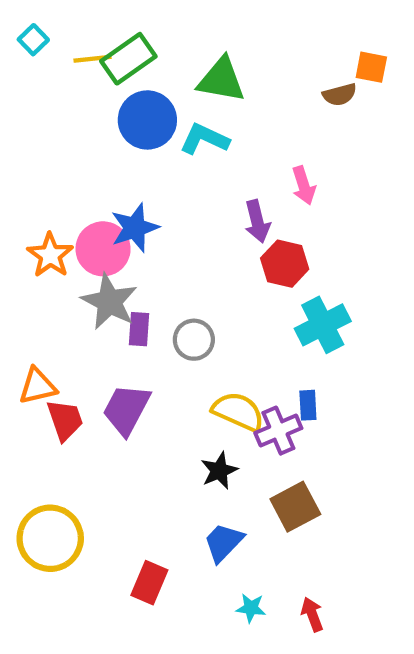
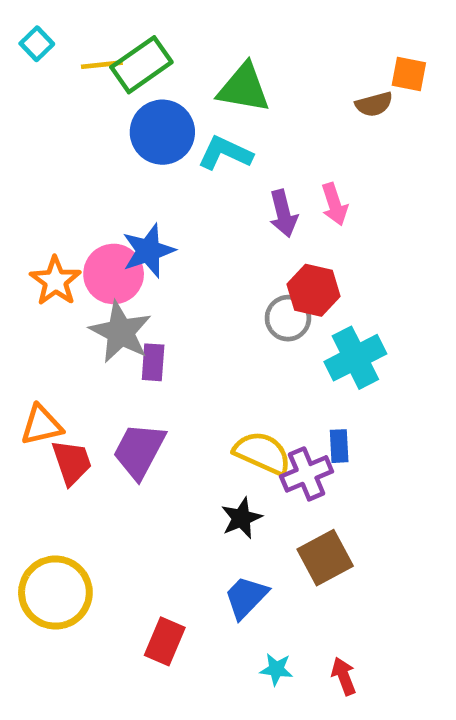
purple arrow: (257, 221) -> (283, 214), moved
gray circle: (194, 340) -> (288, 318), moved

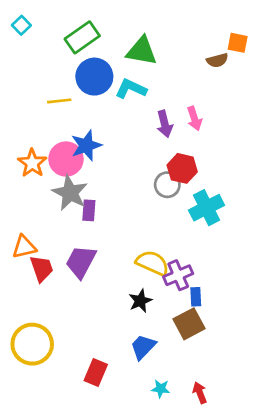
yellow line: (102, 65) -> (59, 101), moved
blue rectangle: (339, 446) -> (196, 297), moved

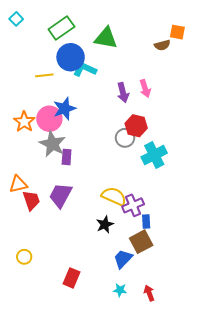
cyan L-shape: (131, 89) -> (85, 69), moved
yellow circle: (32, 344) -> (24, 257), size x0.5
blue trapezoid: (143, 347) -> (123, 259), moved

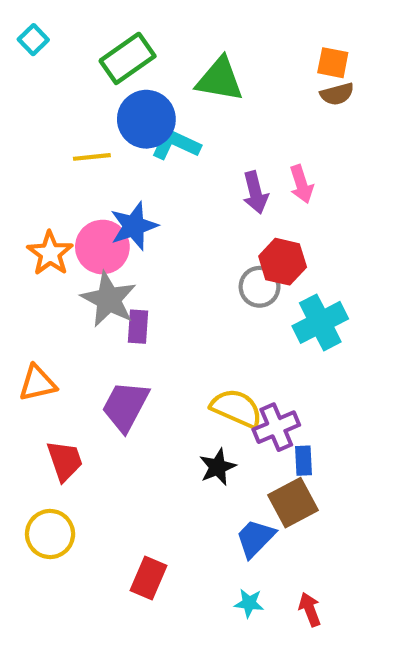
orange square: (177, 32) -> (333, 63), moved
red trapezoid: (31, 200) -> (65, 461), moved
yellow circle: (24, 257) -> (50, 534), size x1.5

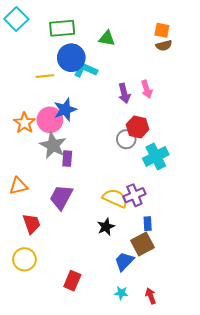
cyan square: (33, 40) -> (16, 19), size x1.6
green rectangle: (128, 58) -> (62, 28), turned 30
green triangle: (220, 79) -> (107, 38), size x0.7
purple cross: (276, 427) -> (134, 195), moved

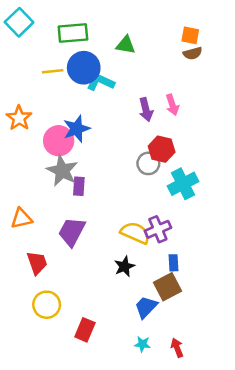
yellow line: (45, 76) -> (53, 71), moved
orange star: (24, 123) -> (19, 118), moved
yellow circle: (24, 259) -> (47, 305), moved

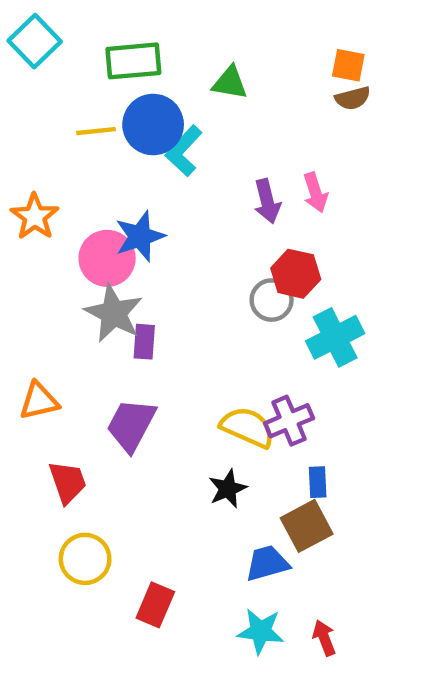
cyan L-shape: (100, 82) -> (184, 151), turned -72
blue trapezoid: (146, 307) -> (267, 563), turned 30
cyan star: (142, 344) -> (261, 631), size x1.5

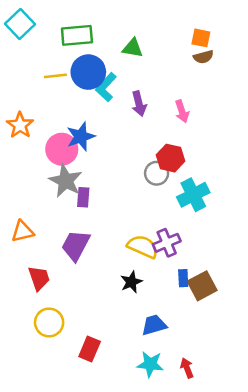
purple arrow: (267, 201) -> (139, 104), moved
brown square: (307, 526) -> (202, 286), moved

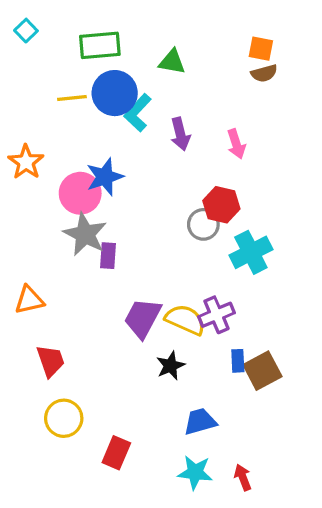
cyan square: (20, 24) -> (26, 31), size x0.6
purple trapezoid: (76, 245) -> (143, 318), moved

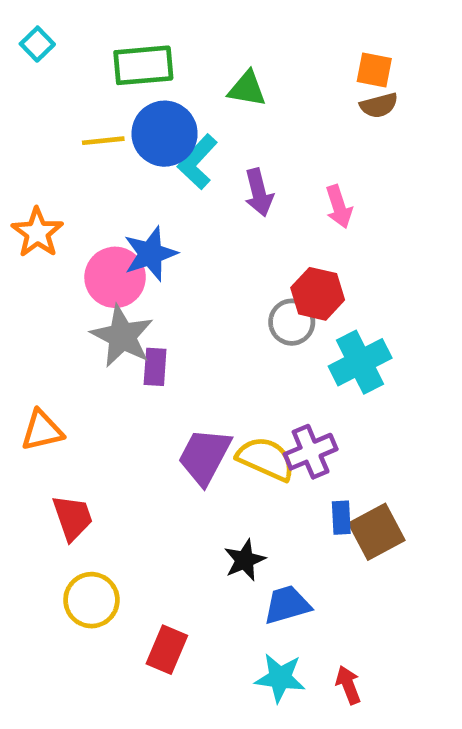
black star: (170, 366) -> (245, 560), moved

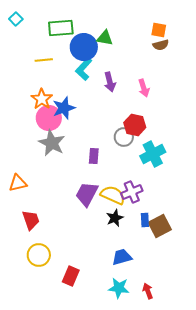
blue circle: (165, 134) -> (84, 47), moved
orange star: (37, 233) -> (42, 99), moved
purple rectangle: (155, 367) -> (94, 156), moved
black star: (245, 560) -> (115, 218), moved

